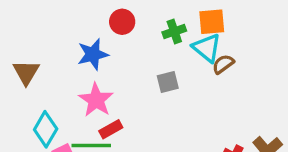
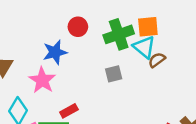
green cross: (174, 32) -> (119, 34), size x1.6
pink star: (96, 100) -> (42, 80), moved

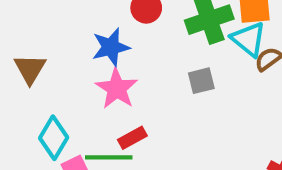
pink star: (42, 80) -> (117, 89), moved

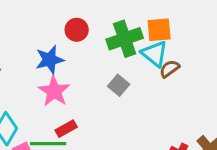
gray square: (201, 81) -> (119, 85), turned -36

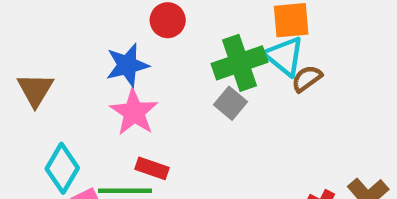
green cross: (125, 39) -> (239, 63), moved
red rectangle: (66, 129) -> (152, 168), turned 48

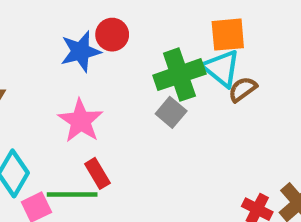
blue star: (127, 65) -> (81, 51), moved
red rectangle: (152, 168) -> (97, 173), turned 40

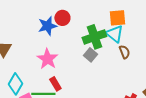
brown semicircle: (243, 89) -> (124, 52), moved, turned 104

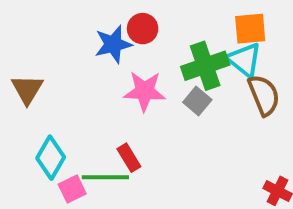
brown semicircle: (124, 52) -> (264, 95), size x1.5
pink star: (47, 59) -> (145, 91), moved, turned -30

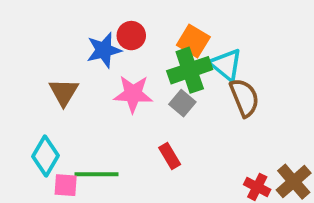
orange square: (250, 29) -> (193, 41), moved, turned 36
brown triangle: (27, 89) -> (64, 92), moved
red rectangle: (129, 158) -> (170, 156), moved
pink square: (72, 189) -> (66, 185), turned 30

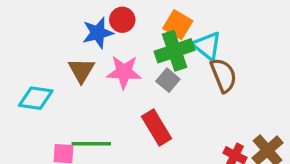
brown triangle: (64, 92) -> (81, 70), moved
cyan diamond: (46, 156) -> (36, 98), moved, turned 68
red rectangle: (170, 156) -> (157, 128), size x1.5

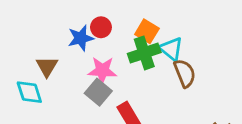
brown triangle: (81, 70) -> (47, 66), moved
gray square: (168, 80) -> (98, 92), moved, size x1.4
cyan diamond: (36, 98) -> (29, 92), turned 64

